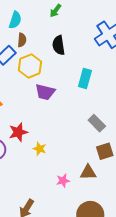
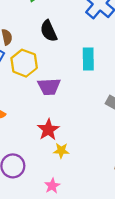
red star: (18, 132) -> (48, 130), moved
pink star: (63, 181) -> (52, 186), moved

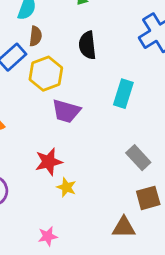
yellow star: (61, 151) -> (66, 187), moved
pink star: (52, 186) -> (48, 236), moved

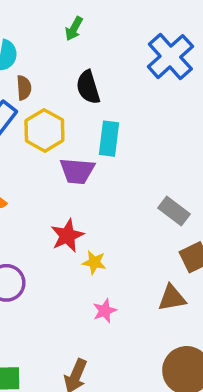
cyan rectangle: (123, 94) -> (109, 139), moved
pink star: (48, 236) -> (105, 311), moved

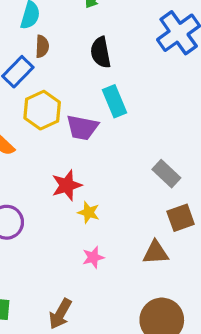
yellow hexagon: (44, 130) -> (42, 110), moved
cyan rectangle: (109, 139) -> (114, 101), turned -36

